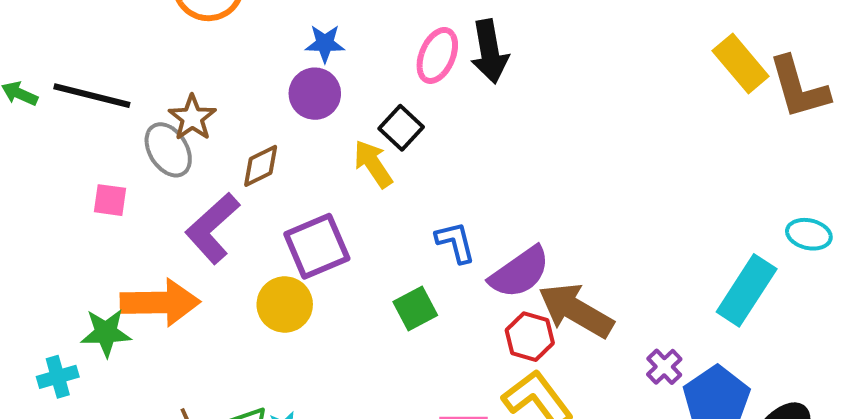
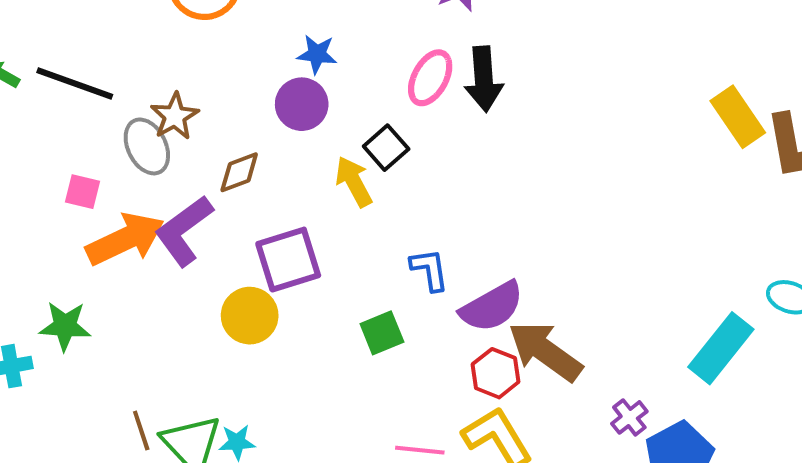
orange arrow: (160, 302) -> (125, 239), moved, turned -30

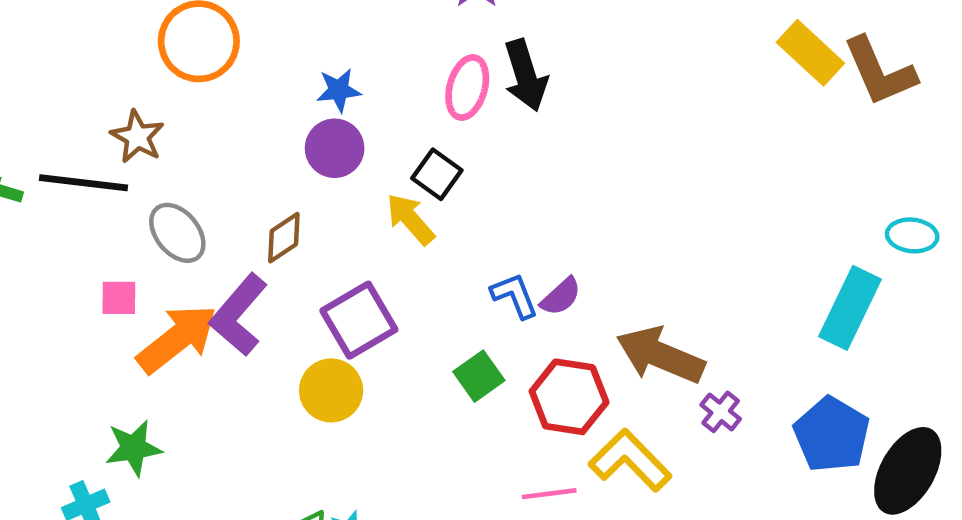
brown star: (175, 116) -> (137, 137), moved
purple semicircle: (492, 307) -> (561, 297), moved, size x0.6
red hexagon: (496, 373) -> (569, 397), moved, size x1.4
purple cross: (629, 417) -> (721, 412), moved

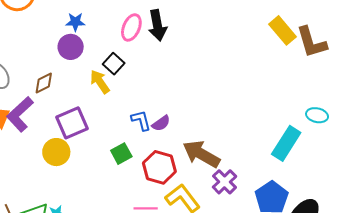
purple cross: (721, 412) -> (224, 182), size x1.4

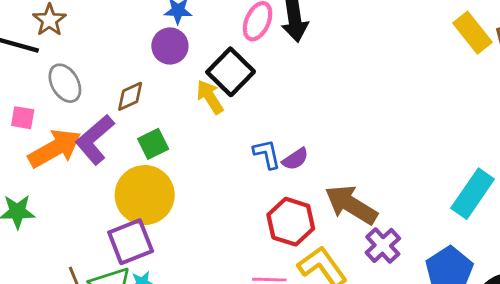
black square: (114, 64) -> (231, 72), size x1.5
purple square: (72, 123) -> (131, 242), moved
yellow circle: (56, 152) -> (145, 195), size x1.5
green square: (121, 154) -> (153, 144), moved

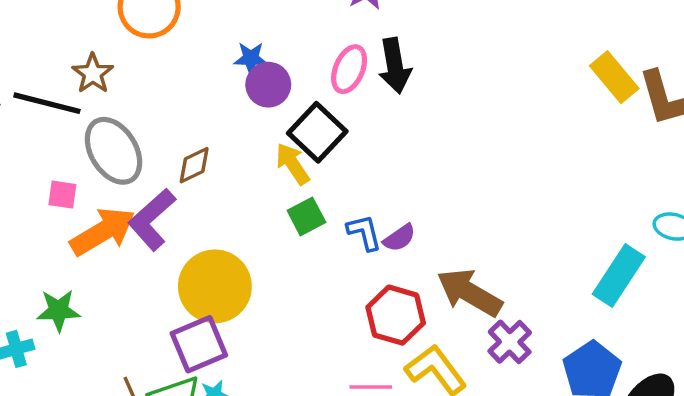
purple circle: (170, 46) -> (268, 85), moved
gray ellipse: (65, 83) -> (114, 151), size x1.4
green square: (153, 144) -> (306, 216), moved

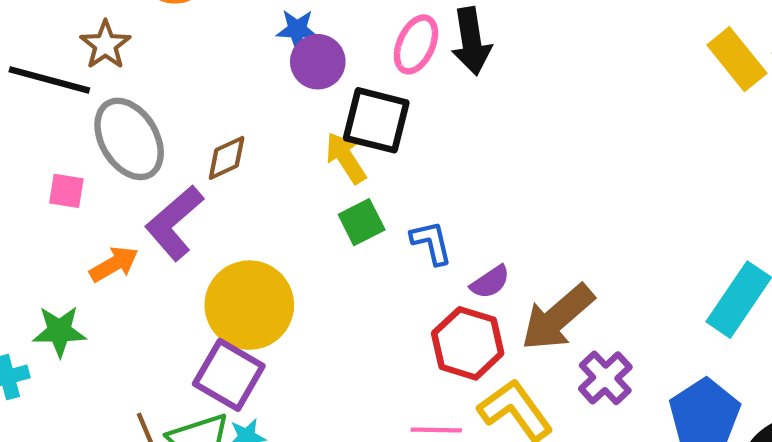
black square: (317, 132) -> (376, 120), turned -30
orange arrow: (103, 232) -> (114, 264), moved, size x0.6
purple semicircle: (399, 238) -> (490, 282), moved
brown arrow: (469, 293) -> (558, 317), turned -72
purple square: (199, 344) -> (229, 375), turned -38

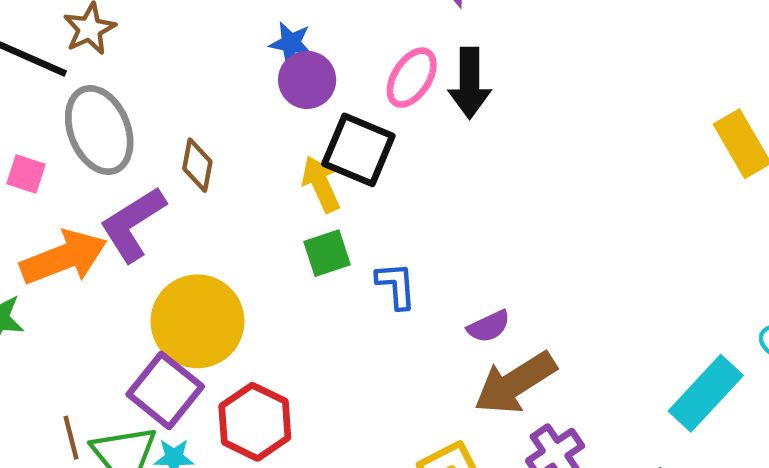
brown diamond: (227, 158) -> (197, 165), turned -63
orange arrow: (114, 264) -> (64, 257), size x1.6
purple semicircle: (490, 282) -> (489, 326), moved
red hexagon: (468, 343) -> (255, 422), moved

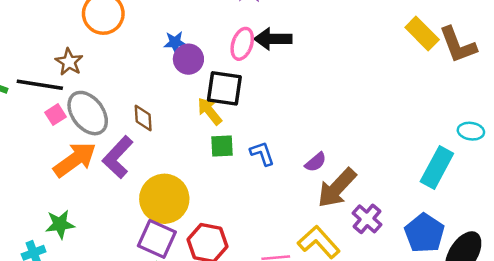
black arrow: (470, 83) -> (273, 39), turned 105
pink square: (26, 174) -> (55, 115), moved, turned -36
green square: (327, 253) -> (222, 146), turned 30
orange arrow: (64, 257) -> (75, 160), moved

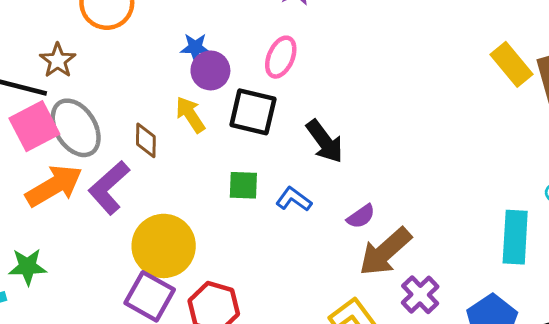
black arrow: (273, 39) -> (325, 141), moved, turned -132
yellow arrow: (210, 111) -> (190, 115), moved
pink square: (55, 115) -> (34, 126), size x1.8
blue L-shape: (262, 153) -> (294, 199), turned -40
cyan rectangle: (437, 167) -> (515, 237), turned -30

